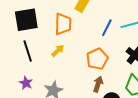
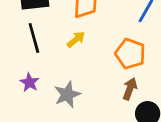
orange pentagon: (97, 59) -> (130, 54), turned -30

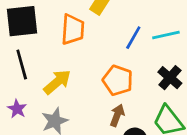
yellow arrow: (76, 39) -> (57, 82), moved, size x1.5

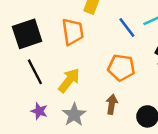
blue line: (133, 38) -> (127, 27), turned -55
brown arrow: (117, 115) -> (112, 104), moved

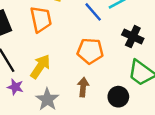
purple star: (39, 111) -> (15, 87), moved

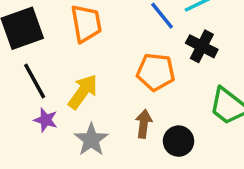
black cross: (133, 37) -> (202, 46), moved
black circle: (118, 97) -> (179, 141), moved

